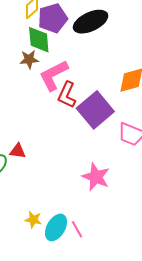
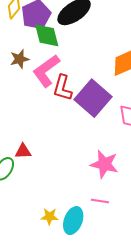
green diamond: (39, 40) -> (47, 35), moved
pink line: (77, 229) -> (100, 201), moved, turned -42

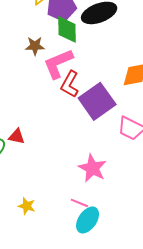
cyan ellipse: (73, 221) -> (88, 220), moved

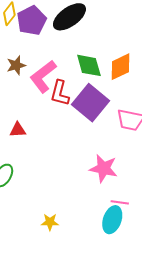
green diamond: (67, 29) -> (89, 65), moved
red triangle: (17, 136) -> (18, 130), moved
pink line: (79, 203) -> (120, 202), moved

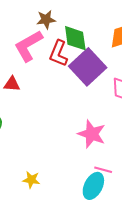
brown star: (16, 65) -> (46, 20), moved
green diamond: (89, 65) -> (75, 38), moved
pink L-shape: (43, 76) -> (28, 46), moved

